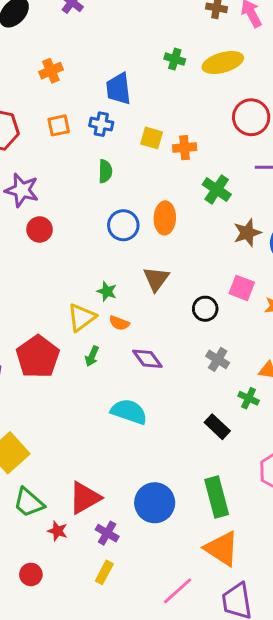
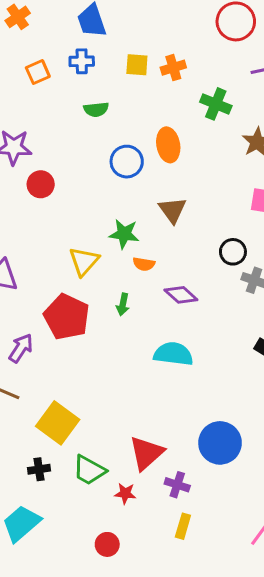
green semicircle: (105, 171) -> (96, 109), turned 95
green star: (107, 291) -> (124, 234), size x1.4
black circle: (205, 309) -> (233, 252), moved
yellow triangle: (82, 317) -> (84, 261), moved

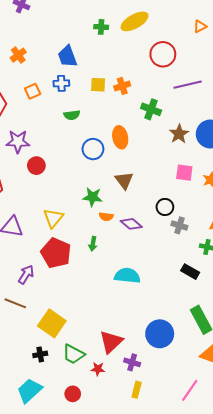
yellow triangle: (84, 261) -> (53, 218), moved
purple diamond: (181, 295) -> (131, 224), moved
red circle: (107, 544) -> (73, 394), moved

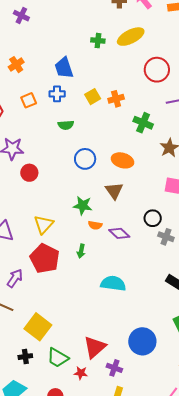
yellow square: (98, 85) -> (93, 97), turned -35
orange ellipse: (120, 137) -> (123, 160), moved, turned -65

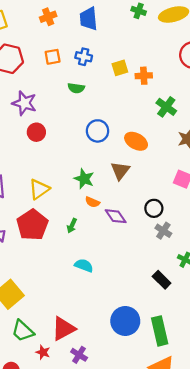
blue trapezoid: (64, 68) -> (89, 19), moved
green semicircle: (66, 125) -> (76, 88), moved
cyan semicircle: (113, 283) -> (84, 265), moved, size x0.7
blue circle: (142, 341) -> (125, 321), moved

